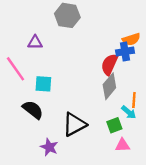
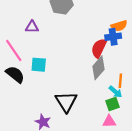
black semicircle: (33, 110) -> (15, 74), moved
black triangle: (74, 124) -> (66, 102), turned -35
green square: (114, 125) -> (113, 104), moved

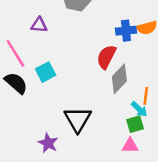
blue cross: (113, 37) -> (126, 31), moved
red semicircle: (99, 48) -> (106, 57), moved
cyan square: (39, 65) -> (46, 72), turned -35

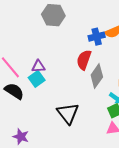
purple triangle: (39, 25) -> (38, 66), moved
purple star: (48, 143) -> (21, 137), moved

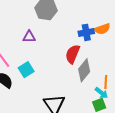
purple triangle: (38, 66) -> (29, 37), moved

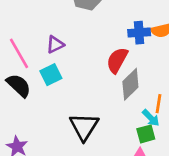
purple triangle: (29, 37) -> (55, 44), moved, turned -32

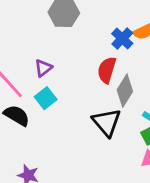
blue cross: (139, 33) -> (122, 38), turned -30
black triangle: (84, 127) -> (107, 122), moved

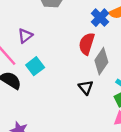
purple triangle: (43, 68) -> (25, 36), moved
black triangle: (107, 122) -> (86, 87), size x0.6

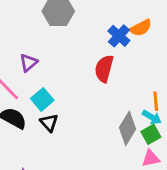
gray diamond: (101, 61) -> (128, 128), moved
black triangle: (86, 87) -> (49, 123), moved

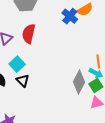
red semicircle: (104, 69) -> (29, 34), moved

